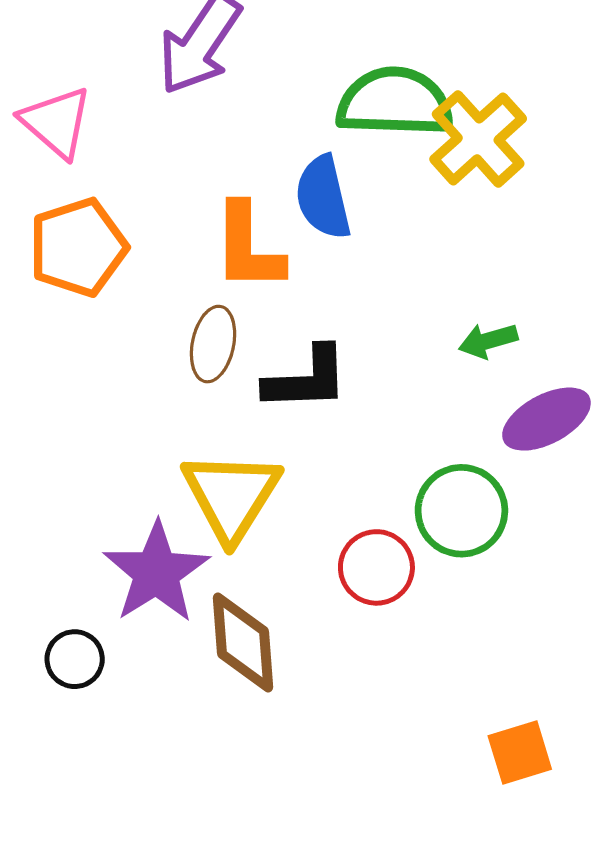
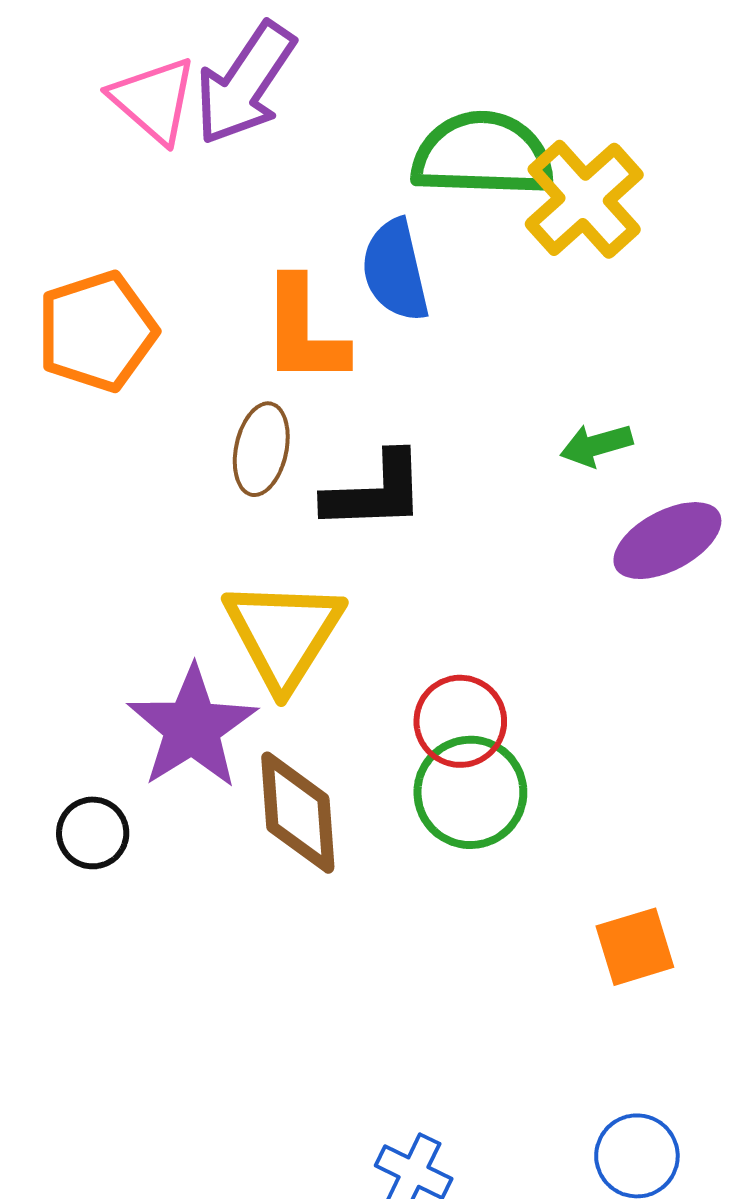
pink triangle: (56, 122) -> (154, 100), moved
green circle: (461, 511) -> (470, 792), moved

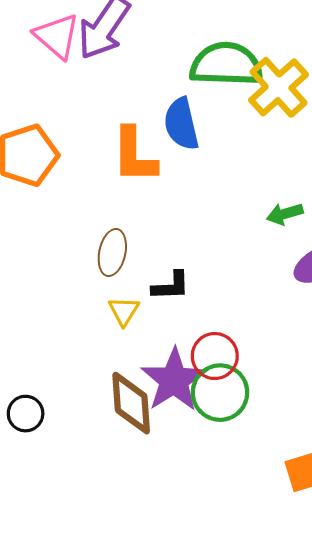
brown ellipse: (261, 449) -> (112, 253), moved
black L-shape: (375, 492) -> (171, 286), moved, size x0.7
yellow triangle: (284, 634) -> (124, 311), size x0.5
purple star: (192, 727) -> (174, 380), moved

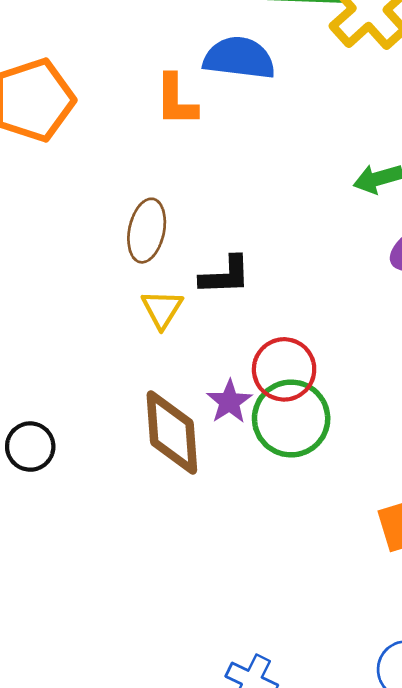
blue semicircle: (181, 124) -> (239, 58), turned 110
orange L-shape: (134, 155) -> (176, 100), size x0.7
purple star: (174, 380) -> (229, 402), size x0.5

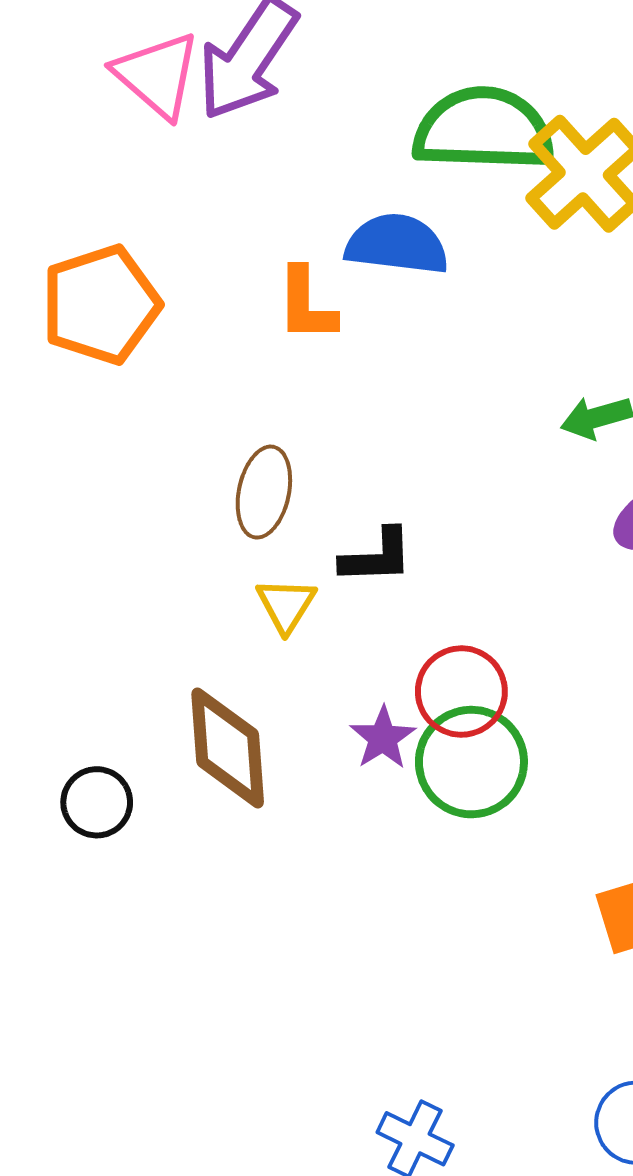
brown diamond: (172, 433) -> (228, 748), moved

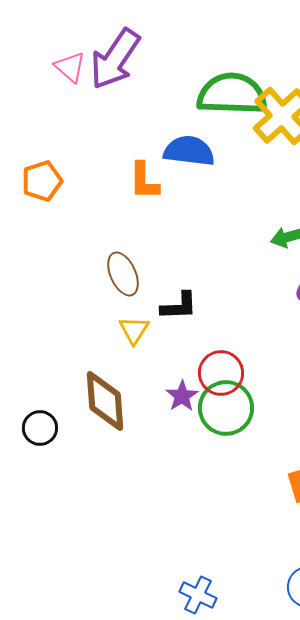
pink triangle: (157, 75) -> (70, 67), size x0.7
orange pentagon: (101, 305) -> (42, 181), size x0.7
brown ellipse: (264, 492) -> (123, 274), turned -36

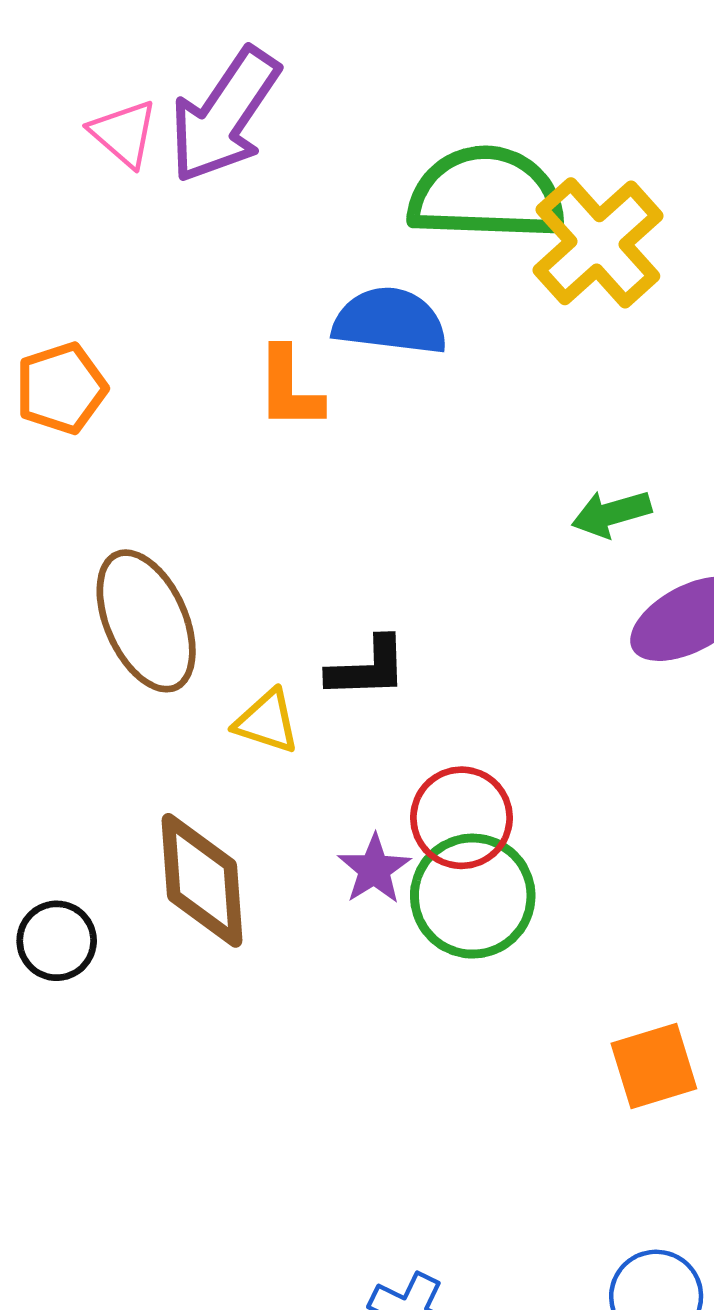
brown ellipse: (123, 274) -> (146, 621), moved, size x1.4
yellow triangle: (134, 330) -> (267, 722), turned -44

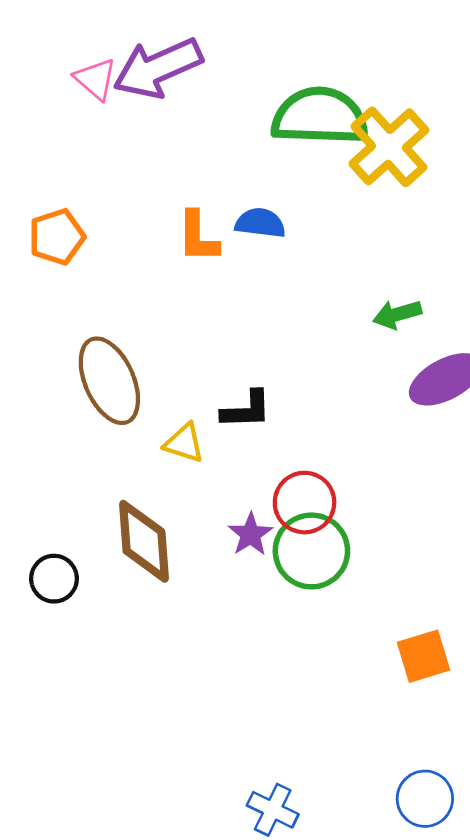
purple arrow: (224, 115) -> (158, 68), turned 32
blue semicircle: (390, 321) -> (260, 223), moved, size x0.7

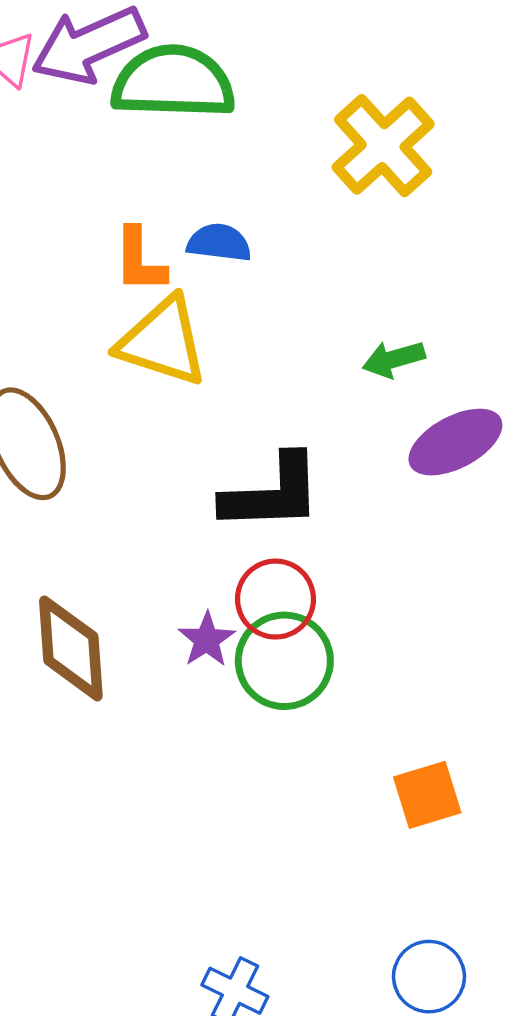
green semicircle: (320, 116) -> (173, 82), moved
black L-shape: (246, 410) -> (272, 493), moved, size x1.6
yellow triangle: (184, 443) -> (163, 341), moved, size x1.8

